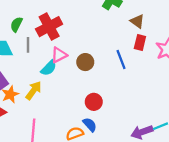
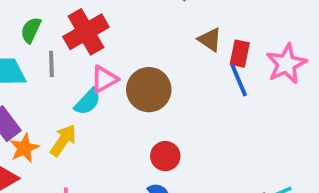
brown triangle: (137, 21) -> (210, 40), moved
blue line: (121, 59) -> (239, 80), moved
brown circle: (85, 62) -> (149, 90), size x1.5

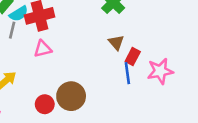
brown circle: (149, 90) -> (71, 96), moved
cyan semicircle: (88, 102) -> (19, 14), moved
red circle: (165, 156) -> (45, 104), moved

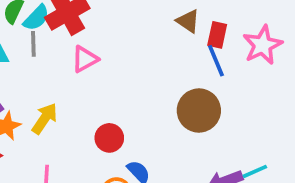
brown circle: (71, 96) -> (199, 111), moved

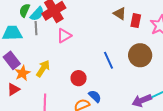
blue line: (216, 61) -> (108, 60), moved
brown circle: (199, 111) -> (140, 55), moved

